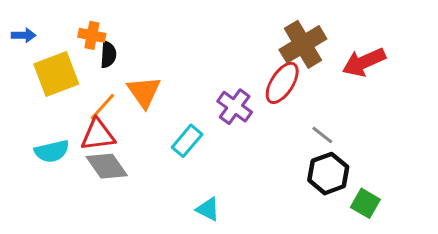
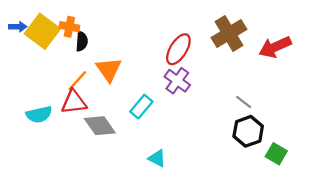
yellow square: (56, 74) -> (42, 31), moved, turned -32
red ellipse: (282, 83) -> (178, 49), moved
gray diamond: (107, 166) -> (100, 126), moved

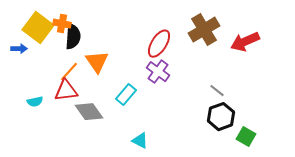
blue arrow: (18, 27) -> (19, 49), moved
black semicircle: (82, 41) -> (73, 37), size x1.4
cyan semicircle: (39, 114) -> (35, 102), size x0.7

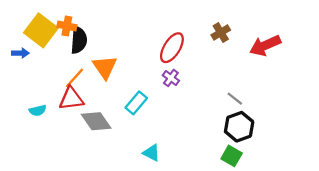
brown cross: (204, 30) -> (221, 32), size x0.6
purple cross: (158, 72) -> (171, 78), size x0.7
green square: (246, 137) -> (232, 156), moved

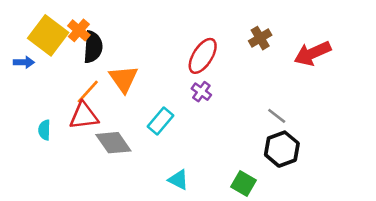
orange cross: (67, 26) -> (79, 30), turned 30
cyan semicircle: (38, 110) -> (44, 130), turned 105
green square: (232, 156) -> (244, 184), moved

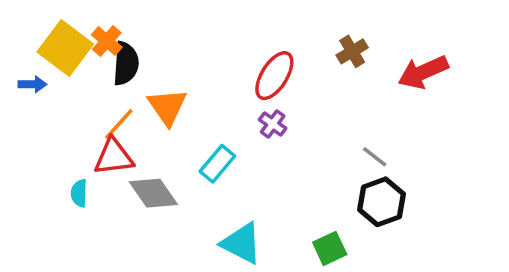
cyan semicircle: (44, 130) -> (79, 193), moved
cyan triangle: (178, 180) -> (242, 243), size x1.5
green square: (244, 184) -> (330, 248), turned 35

